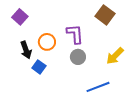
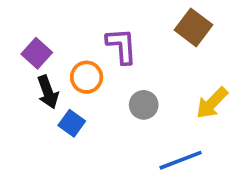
purple square: (20, 17) -> (37, 53), moved
purple L-shape: (75, 34) -> (122, 46), moved

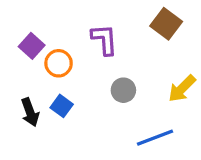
orange circle: (87, 77) -> (59, 63), moved
black arrow: (48, 92) -> (30, 112), moved

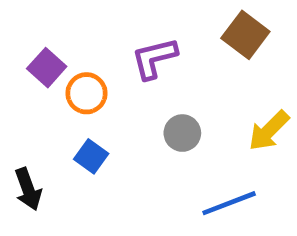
purple L-shape: (104, 40) -> (154, 58), turned -100
black arrow: (30, 112) -> (28, 189), moved

